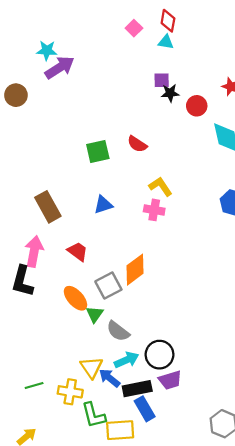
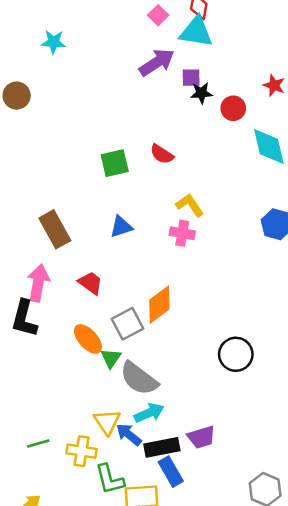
cyan triangle: (166, 42) -> (196, 32), size x1.8
purple arrow: (60, 68) -> (157, 62), moved
gray semicircle: (118, 331) -> (139, 378), size x1.4
black circle: (159, 355) -> (236, 354), moved

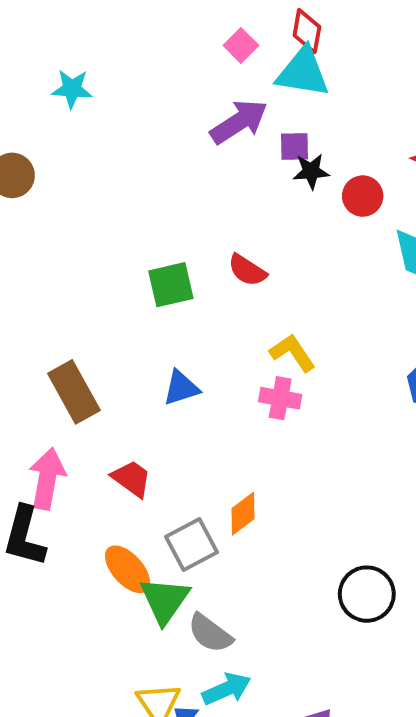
orange diamond: (159, 305) -> (243, 514), size x0.7
green triangle: (111, 358) -> (165, 600), size x1.5
gray semicircle: (139, 378) -> (210, 633), size x0.7

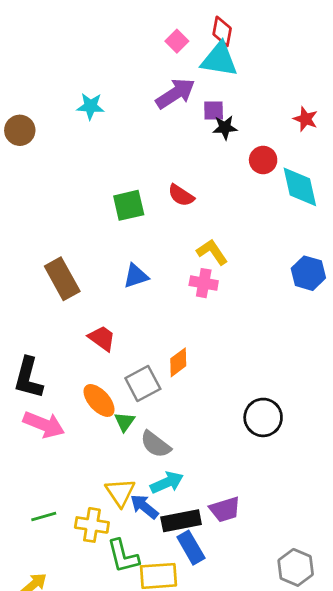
cyan star: (72, 89) -> (91, 106), moved
red circle: (363, 196) -> (263, 160), moved
pink arrow: (47, 479) -> (44, 425), moved, turned 102
green triangle: (165, 600) -> (124, 422), size x0.6

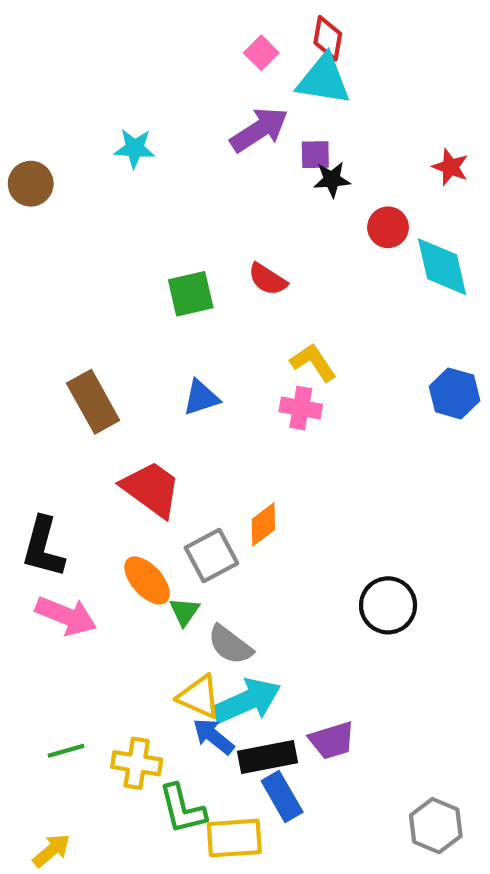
red trapezoid: (102, 338) -> (151, 489), size x1.5
cyan arrow: (167, 483) -> (247, 701), size x1.4
yellow triangle: (120, 492) -> (199, 697), moved, turned -32

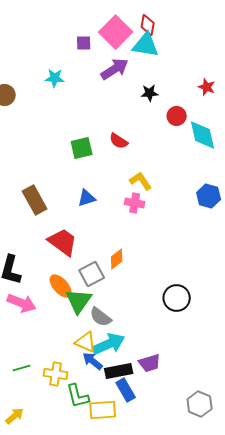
pink square: (261, 53) -> (116, 32), size x2.0
purple square: (315, 155) -> (84, 43), moved
green triangle: (184, 612) -> (79, 301), size x1.8

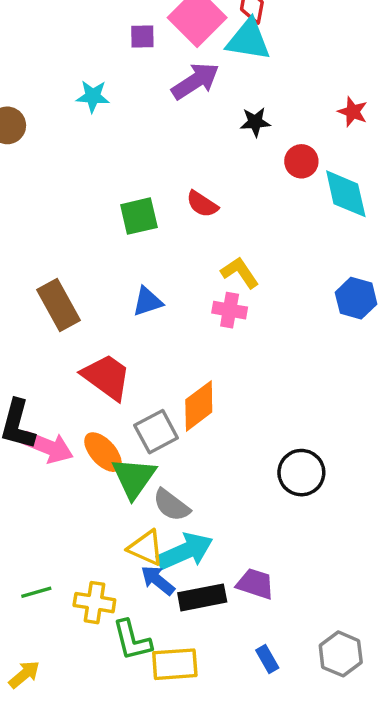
orange diamond: (117, 259) -> (199, 406), size x1.4
pink arrow: (22, 303) -> (48, 447), moved
purple trapezoid: (150, 363) -> (255, 584), turned -145
blue rectangle: (126, 390) -> (267, 659), moved, size x0.7

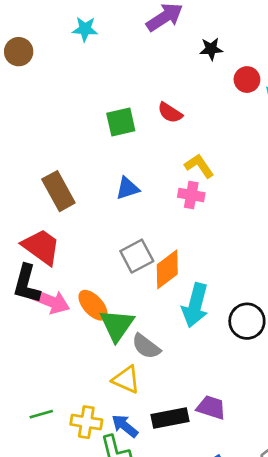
red trapezoid: (106, 377) -> (41, 247), moved
gray square: (156, 432) -> (137, 256), moved
cyan arrow: (185, 551) -> (195, 305), moved, turned 129
blue arrow: (158, 580) -> (125, 426), moved

